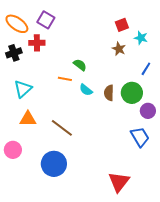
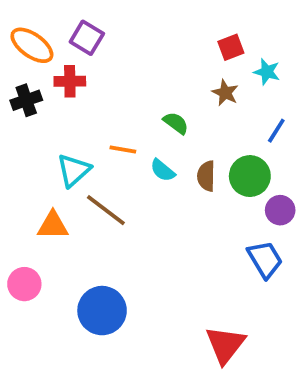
green semicircle: (80, 65) -> (176, 123), moved
cyan triangle: (23, 89) -> (74, 170), moved
brown line: (62, 128) -> (106, 210), moved

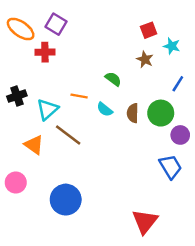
black cross: (26, 100) -> (17, 96), moved
orange triangle: (53, 225) -> (34, 145), turned 35

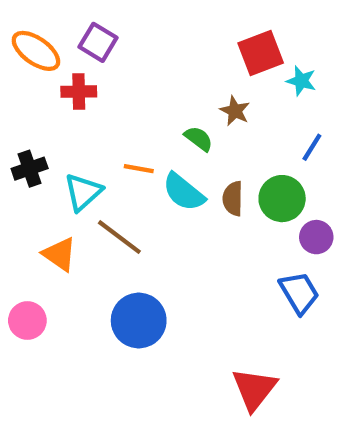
red square: (149, 30) -> (261, 53), size x1.5
brown star: (145, 59) -> (235, 111), moved
cyan semicircle: (105, 109) -> (184, 192), size x1.5
blue circle: (66, 200) -> (139, 321), moved

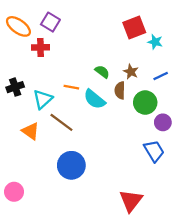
brown star: (235, 111) -> (131, 72), moved
blue line: (312, 147) -> (161, 76), turned 32
brown semicircle: (233, 199) -> (120, 90), moved
pink circle: (27, 321) -> (14, 192), moved

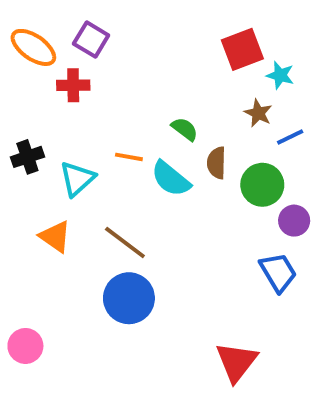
brown star: (131, 72) -> (258, 113), moved
brown line: (61, 122) -> (125, 242), moved

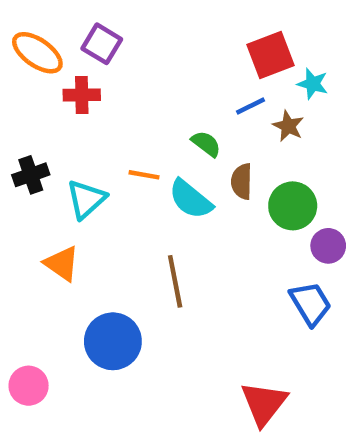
blue line: (290, 137) -> (251, 106), moved
brown line: (125, 242) -> (175, 281), moved, turned 42
blue circle: (129, 298) -> (113, 341), moved

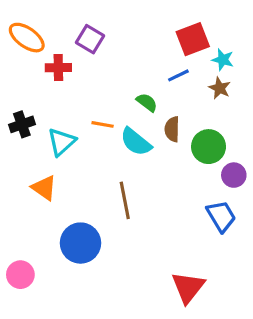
purple square: (102, 44) -> (90, 39), moved
brown star: (288, 126) -> (220, 88), moved

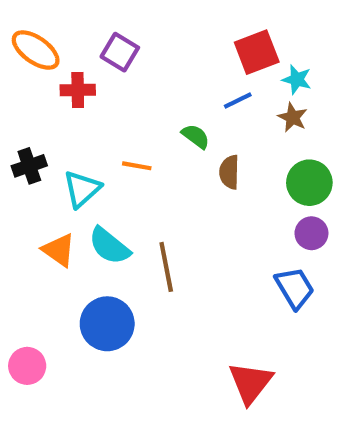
cyan semicircle: (136, 142) -> (109, 246), moved
green circle: (209, 147) -> (309, 183), moved

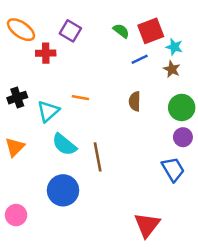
green semicircle: (196, 136) -> (121, 31), moved
orange triangle: (59, 250) -> (15, 147), moved, turned 40

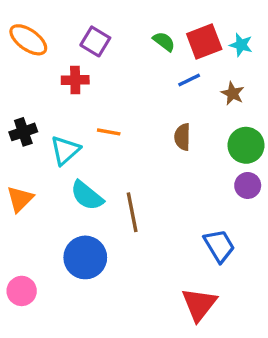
cyan star: (174, 47) -> (241, 45), moved
red cross: (46, 53) -> (75, 80), moved
blue trapezoid: (173, 169) -> (219, 246), moved

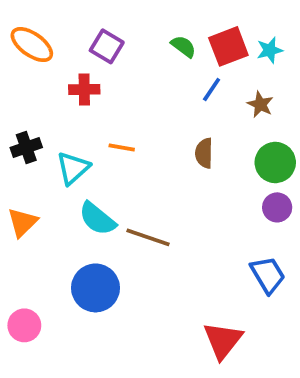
cyan star: (241, 45) -> (270, 50), turned -30
blue line: (189, 80) -> (212, 89), turned -30
brown line: (132, 212) -> (148, 237), turned -60
blue trapezoid: (219, 246) -> (268, 275), moved

